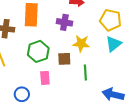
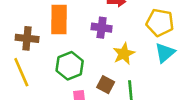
yellow star: (81, 43) -> (124, 54), turned -30
brown square: (64, 59) -> (106, 85), moved, turned 32

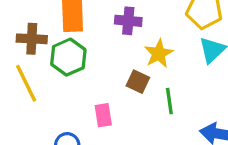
green hexagon: (70, 66) -> (68, 57), moved
brown square: (106, 85) -> (138, 82), moved

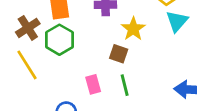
brown cross: (32, 39) -> (28, 28), turned -30
green line: (169, 101) -> (125, 85), moved

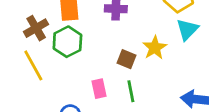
yellow star: (133, 29) -> (155, 48), moved

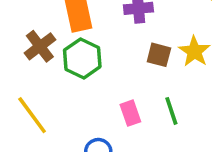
brown square: (126, 59) -> (159, 55), moved
yellow line: (33, 65) -> (32, 115), moved

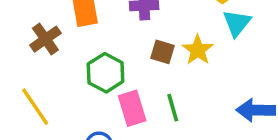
green hexagon: (82, 58) -> (106, 73), moved
pink rectangle: (130, 113) -> (132, 108), size x1.4

